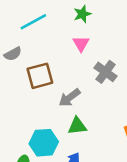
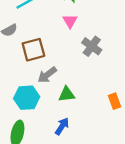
gray arrow: (69, 98) -> (47, 75), moved
cyan hexagon: (44, 143) -> (27, 98), moved

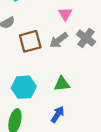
gray arrow: (47, 75) -> (59, 40), moved

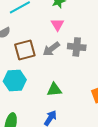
gray cross: (86, 38) -> (77, 47), turned -30
cyan hexagon: (24, 87) -> (15, 80), moved

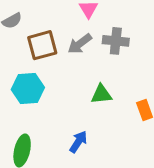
green triangle: (54, 90) -> (101, 94), moved

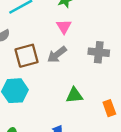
gray cross: (116, 41) -> (99, 52), moved

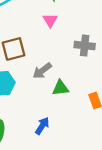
gray arrow: (57, 55) -> (42, 71), moved

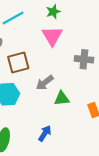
pink triangle: (50, 20) -> (52, 36), size x1.5

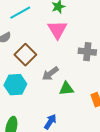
brown square: (18, 62) -> (25, 55), turned -30

